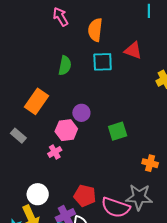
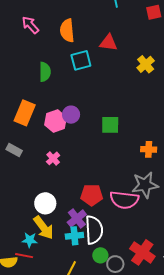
pink hexagon: (66, 130) -> (56, 121), moved
green square: (118, 131) -> (110, 125), turned 30

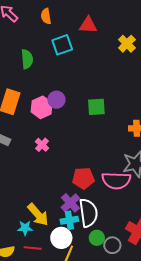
orange semicircle: (67, 31) -> (46, 16), size x0.7
white circle: (45, 203) -> (61, 238), moved
red line: (24, 256) -> (33, 248), moved

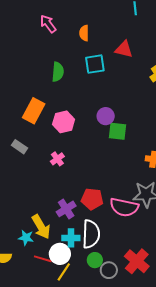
purple circle: (56, 100) -> (106, 116), moved
purple cross: (70, 203) -> (66, 209), moved
red line: (33, 248) -> (43, 259), moved

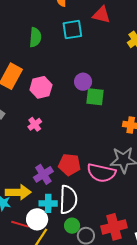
yellow arrow: (41, 227) -> (18, 192), turned -60
red cross: (137, 261) -> (114, 227), turned 35

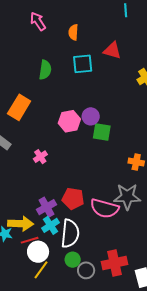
pink hexagon: (41, 87) -> (69, 121), moved
cyan cross: (48, 203) -> (51, 225), moved, turned -36
red line: (20, 224) -> (30, 240), moved, turned -36

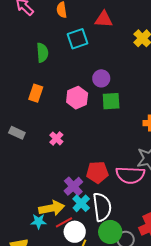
orange rectangle: (19, 107) -> (36, 93), moved, size x0.7
purple circle: (91, 116) -> (101, 78), moved
green circle: (73, 260) -> (110, 232), size x1.5

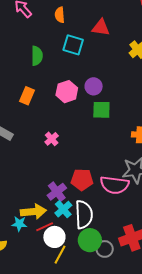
cyan square: (78, 39) -> (73, 45), turned 30
pink hexagon: (77, 98) -> (67, 92), moved
pink cross: (56, 138) -> (52, 139), moved

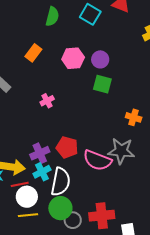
yellow line: (60, 255) -> (28, 215), turned 42

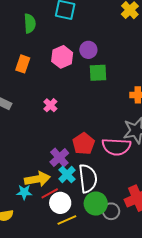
red pentagon: (67, 147) -> (84, 144), turned -30

